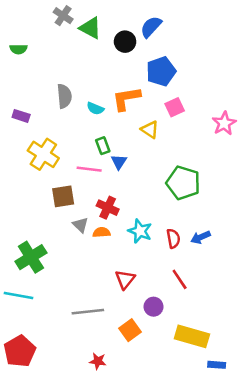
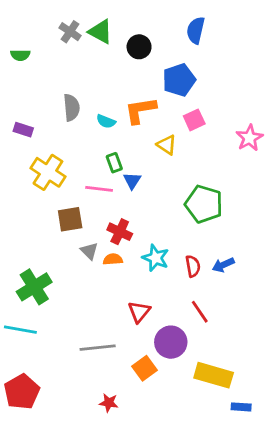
gray cross: (63, 16) -> (70, 32), moved
blue semicircle: (151, 27) -> (196, 30), moved, turned -30
purple circle: (154, 307) -> (171, 342), size x1.5

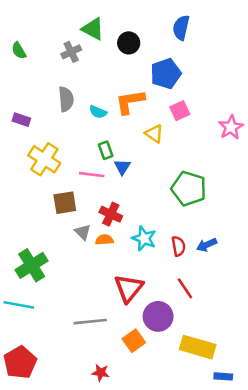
gray cross: (70, 32) -> (71, 52), moved, turned 30
green semicircle: (20, 55) -> (19, 51), turned 60
red triangle: (139, 312) -> (129, 288), size x1.4

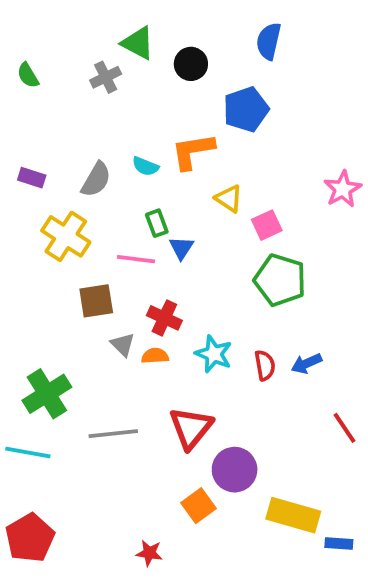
gray semicircle: (66, 99) -> (96, 180), moved, turned 35
pink square: (180, 111) -> (267, 225), moved
red line: (185, 288) -> (344, 428), moved
gray line: (90, 322) -> (113, 434), moved
blue rectangle: (223, 376) -> (339, 544), moved

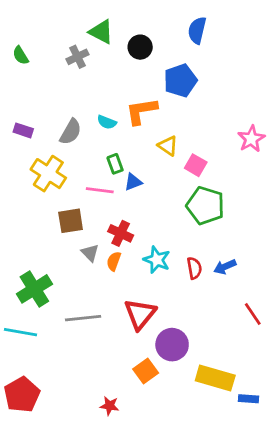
pink square: (267, 225) -> (196, 165), turned -35
blue triangle: (181, 248) -> (133, 182), turned 36
orange semicircle: (155, 356) -> (114, 261), turned -66

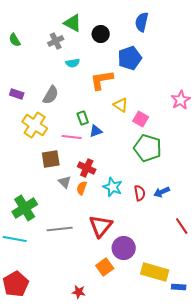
cyan semicircle: (107, 122) -> (73, 63), moved, turned -32

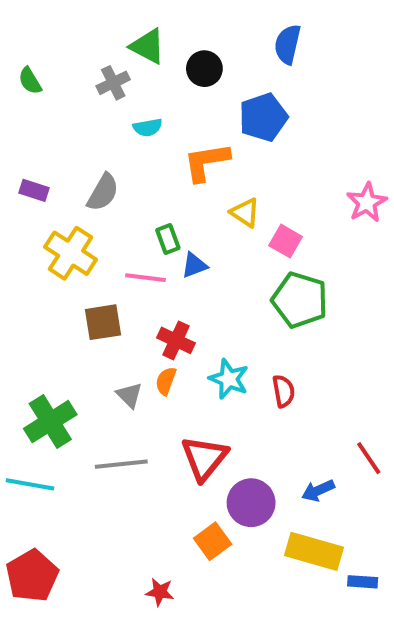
gray triangle: (65, 182) -> (129, 395), moved
blue arrow: (162, 192) -> (318, 491), moved

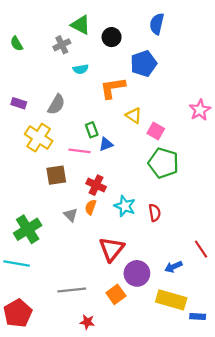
gray line: (121, 464) -> (72, 290), moved

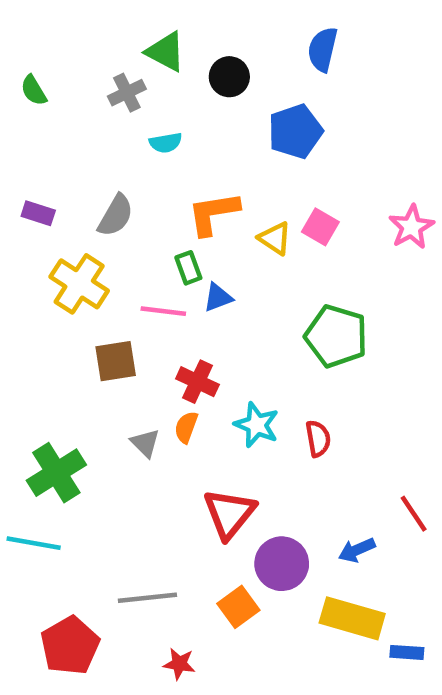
orange L-shape: (113, 88) -> (213, 213), moved
pink square: (156, 131) -> (320, 227), moved
red pentagon: (18, 313) -> (70, 646), moved

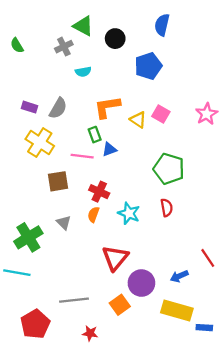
purple rectangle: (38, 213) -> (30, 107), moved
red semicircle: (318, 439) -> (167, 208), moved
gray triangle: (145, 443) -> (64, 222), moved

